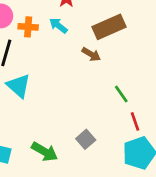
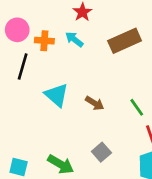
brown arrow: (91, 54) -> (95, 103), moved
cyan triangle: (19, 86) -> (57, 95), moved

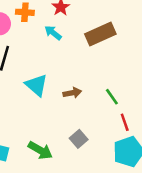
orange cross: (44, 41) -> (25, 12), moved
brown arrow: (95, 103) -> (72, 93), turned -42

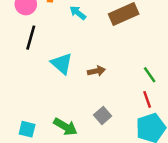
green line: (112, 97) -> (150, 75), moved

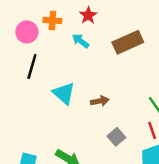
gray square: (103, 116) -> (116, 137), moved

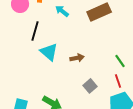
black line: (32, 66) -> (35, 31), moved

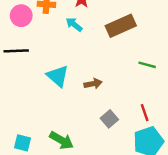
black line: (35, 31) -> (16, 51), moved, turned 72
green line: (120, 61) -> (147, 65), moved, turned -40

